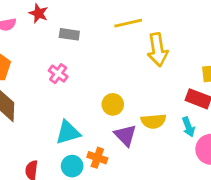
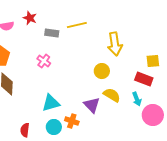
yellow line: (128, 23) -> (77, 25), moved
yellow circle: (113, 104) -> (102, 71), moved
yellow semicircle: (153, 121) -> (112, 95), turned -144

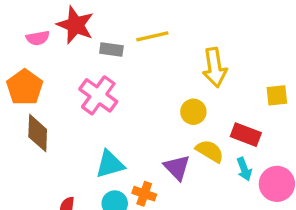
red star: (30, 18) -> (75, 25), size x1.6
pink cross: (44, 61) -> (98, 95), size x1.6
red rectangle: (144, 79) -> (246, 135), moved
cyan arrow: (137, 99) -> (244, 169), moved

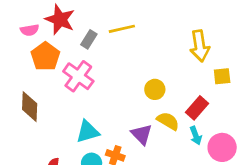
gray rectangle: (111, 49) -> (89, 39), turned -66
yellow arrow: (215, 68) -> (200, 46), moved
orange pentagon: (25, 87) -> (45, 56), moved
red rectangle: (246, 135) -> (197, 108), turned -70

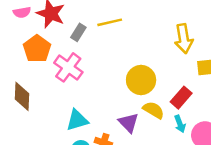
pink semicircle: (30, 30) -> (22, 12), moved
yellow circle: (155, 89) -> (141, 80), size x1.5

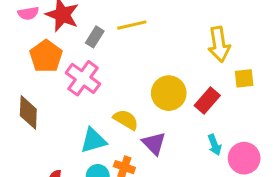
red rectangle: (181, 98) -> (207, 101), moved
yellow semicircle: (154, 110) -> (126, 120), moved

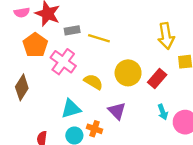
yellow line: (132, 25) -> (99, 38), moved, turned 30
gray rectangle: (95, 37) -> (72, 30), turned 48
brown diamond: (28, 112) -> (22, 87), turned 30
yellow semicircle: (126, 120) -> (93, 82), moved

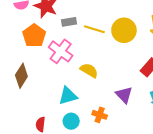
yellow circle: (128, 73) -> (124, 30), moved
purple triangle: (117, 111) -> (124, 95), moved
orange cross: (94, 129) -> (100, 115), moved

